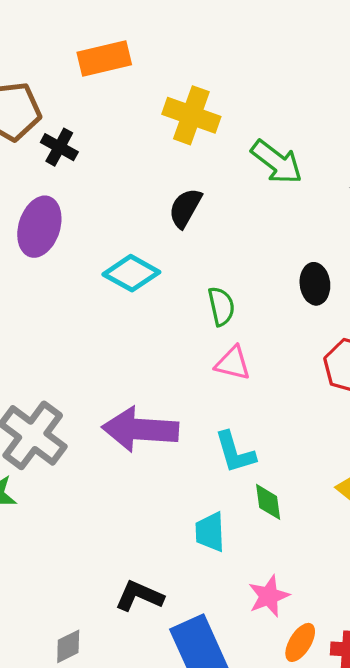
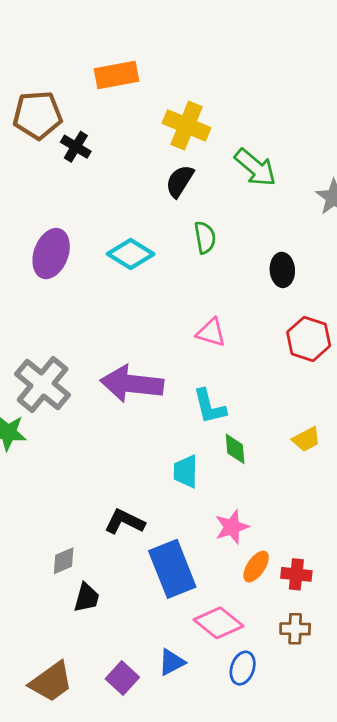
black semicircle: (185, 208) -> (180, 181), moved
purple ellipse: (39, 227) -> (51, 254), moved
green semicircle: (221, 306) -> (205, 238), moved

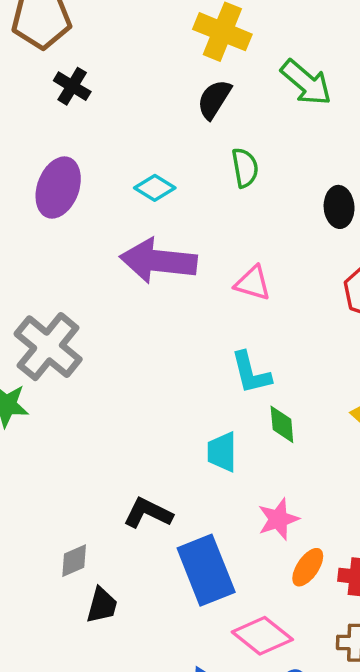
black cross: (76, 147) -> (72, 86), moved
cyan diamond: (131, 254) -> (155, 188), size x0.7
purple arrow: (132, 384) -> (158, 261), moved

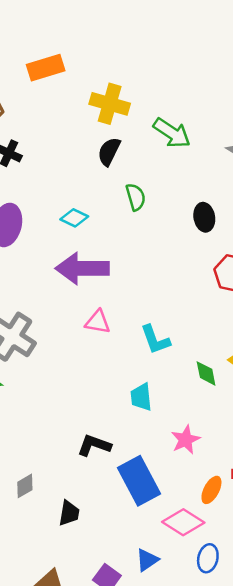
pink triangle: (253, 283) -> (98, 322), moved
green diamond: (282, 424) -> (206, 373), moved
gray diamond: (74, 561) -> (25, 486), moved
orange ellipse: (308, 567) -> (211, 490), moved

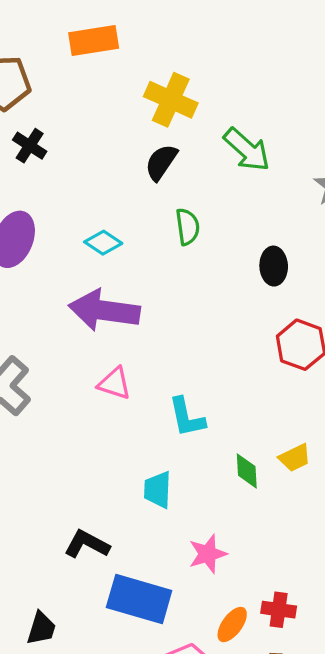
blue rectangle: (139, 481) -> (139, 599), turned -54

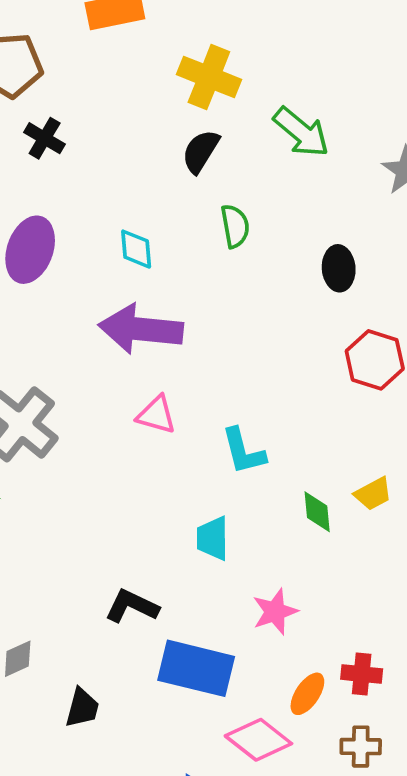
cyan diamond: (103, 243) -> (136, 249), turned 54

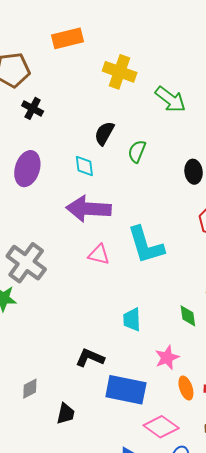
black semicircle: (201, 151) -> (104, 133), moved
green semicircle: (235, 226) -> (137, 151), turned -145
cyan L-shape: (243, 451) -> (146, 245), moved, size x1.5
green diamond: (317, 512) -> (188, 316), moved
orange ellipse: (307, 694) -> (186, 388), moved, turned -50

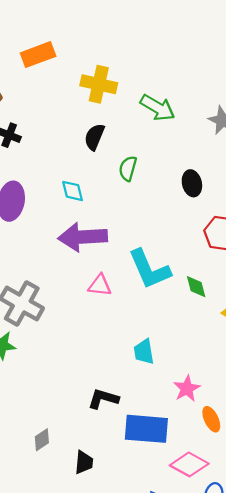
black semicircle: (104, 133) -> (94, 137), moved
green diamond: (188, 316) -> (196, 287), moved

